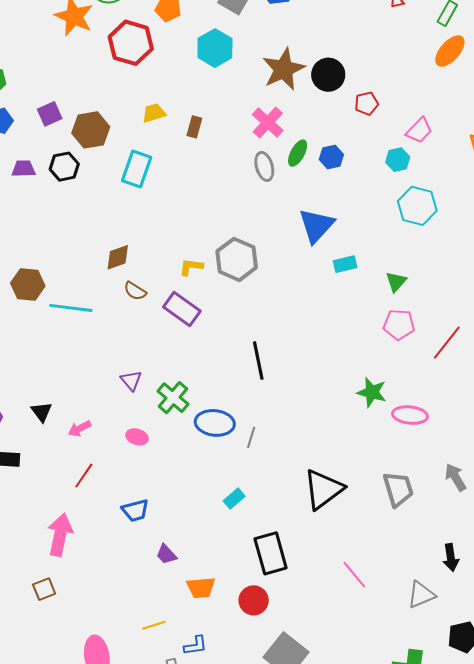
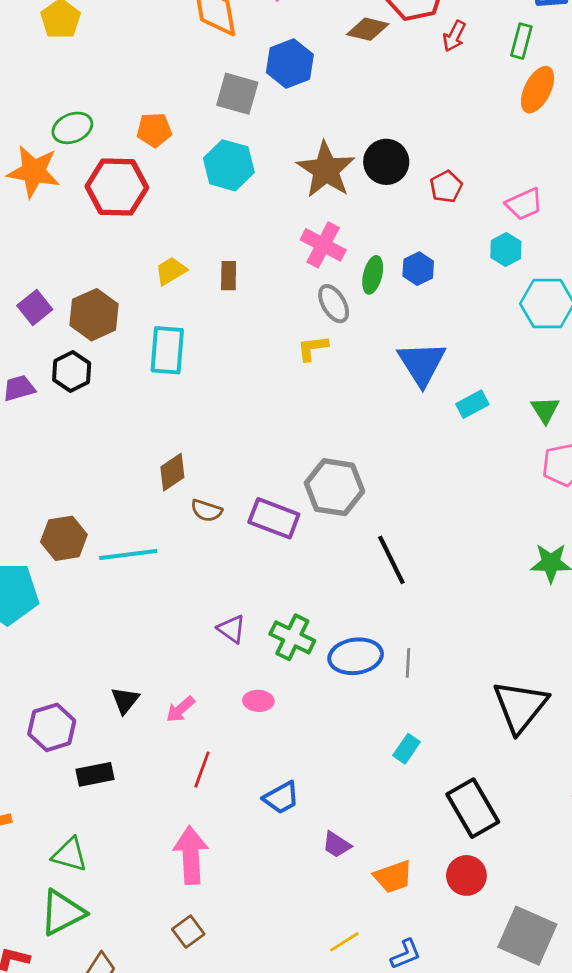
pink trapezoid: (419, 130) -> (524, 204), turned 36
gray hexagon: (237, 259) -> (334, 487), moved
yellow L-shape: (191, 267) -> (313, 348), moved
black triangle: (42, 412) -> (125, 700), turned 30

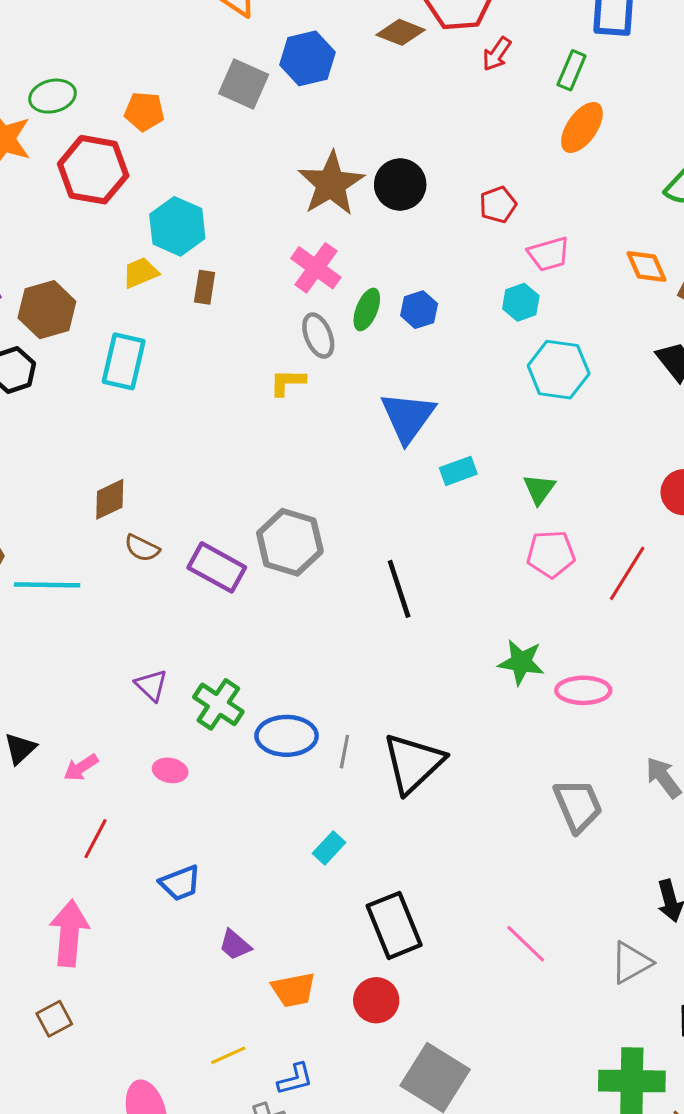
cyan hexagon: (229, 165) -> (177, 226), moved
red pentagon: (446, 187) -> (498, 205), moved
black line: (391, 560) -> (399, 589), moved
black triangle: (520, 706) -> (413, 763), moved

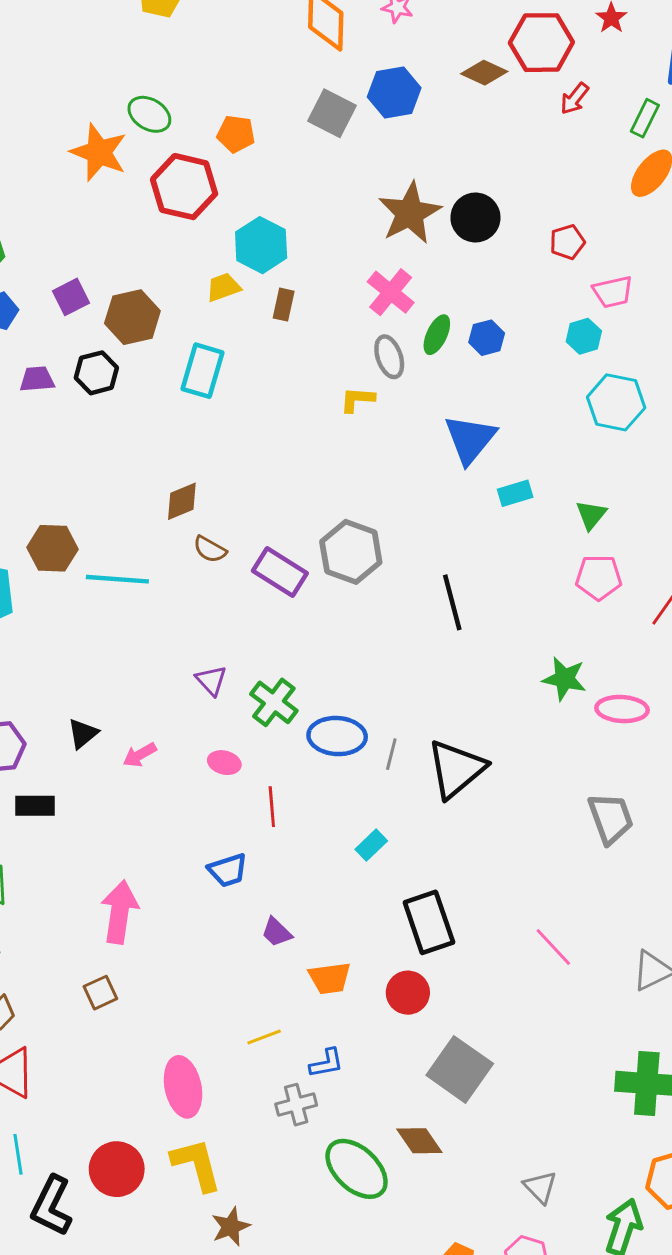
green ellipse: (52, 96) -> (149, 114), turned 42
red line: (96, 839) -> (272, 807), moved, turned -36

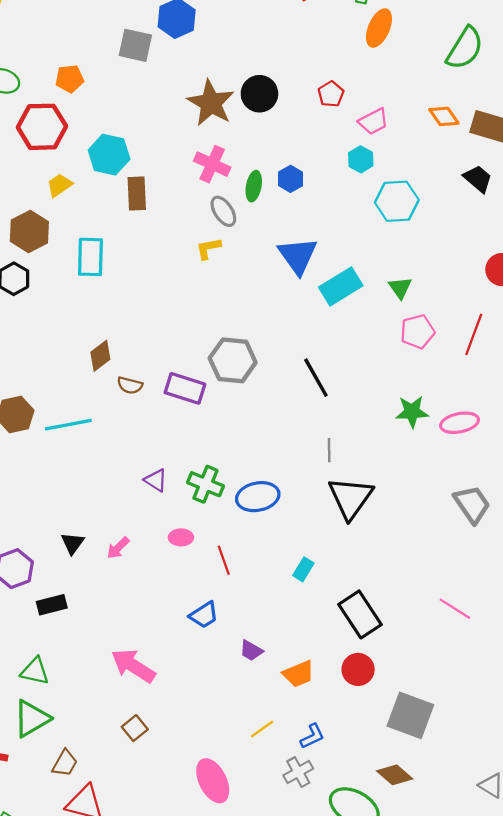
yellow trapezoid: (223, 287) -> (60, 185), moved
brown rectangle: (284, 305) -> (137, 193), size x1.4
cyan rectangle: (515, 493) -> (341, 286), size x1.6
gray line: (391, 754) -> (329, 450), moved
pink arrow: (119, 912) -> (133, 666), turned -51

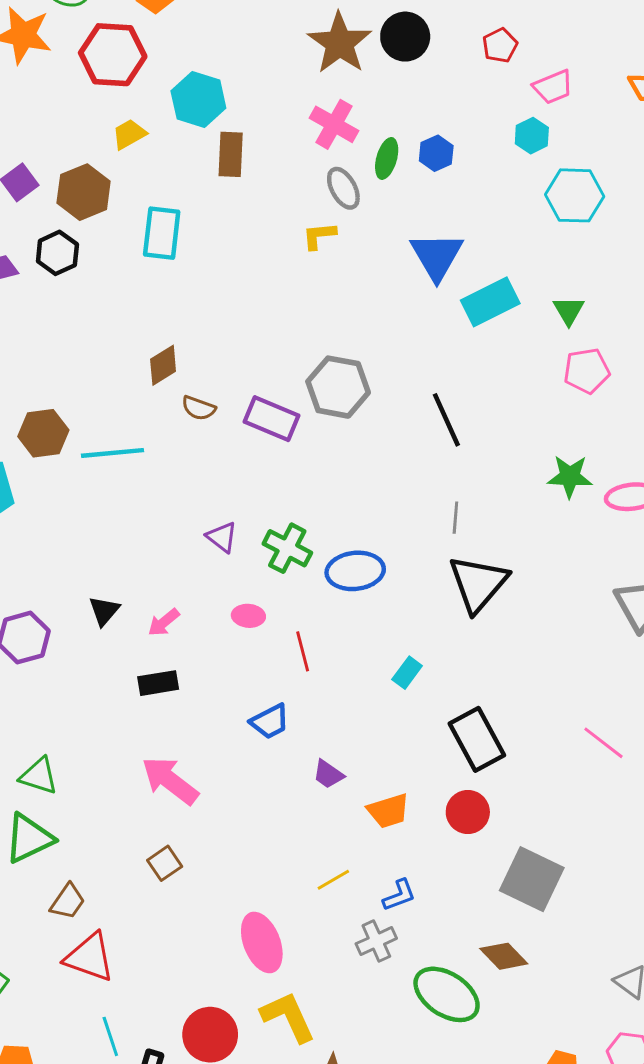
black rectangle: (52, 605) -> (158, 683), moved

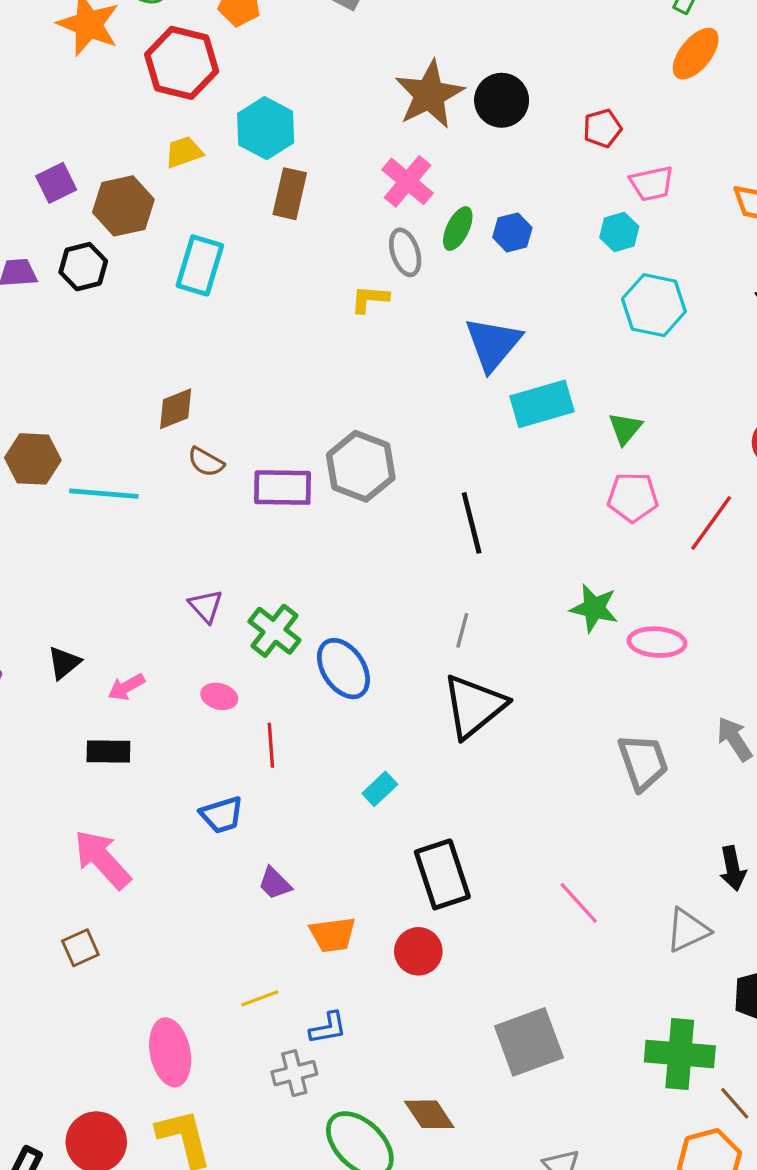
purple rectangle: (271, 419) -> (283, 488), turned -32
blue ellipse: (355, 571) -> (343, 669), turned 52
gray square: (532, 879) -> (529, 1042), moved, turned 34

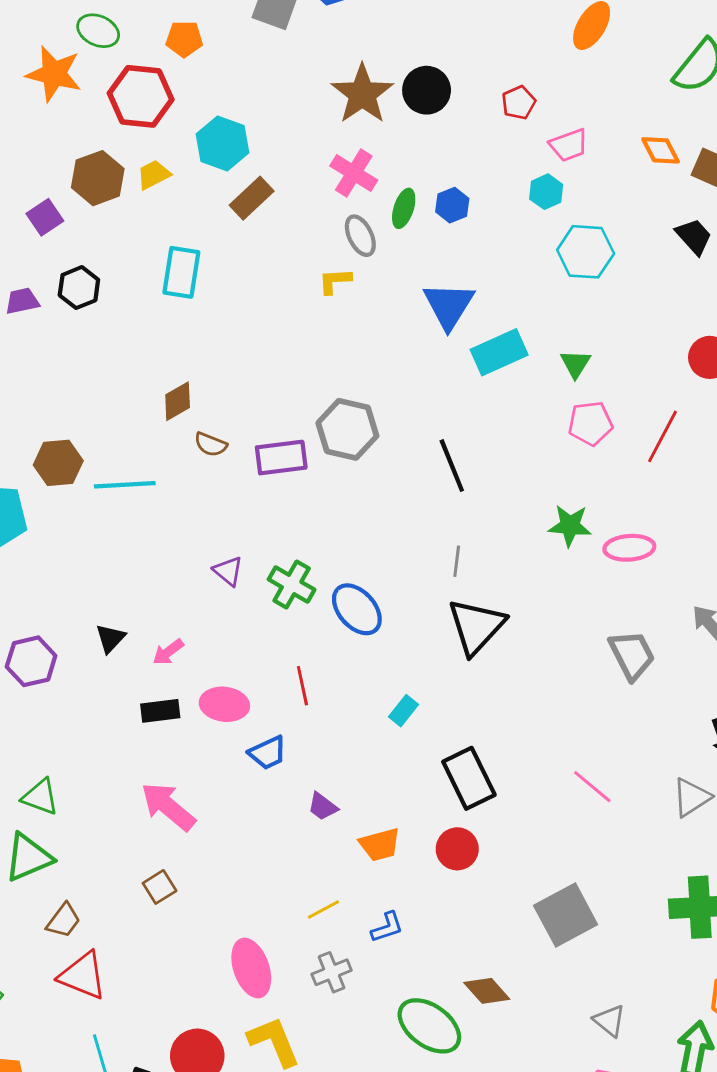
brown rectangle: (290, 194) -> (252, 198), turned 42
brown hexagon: (123, 206) -> (98, 178), moved
pink ellipse: (219, 696) -> (224, 704), moved, size x1.5
gray cross: (294, 1073) -> (332, 972), moved

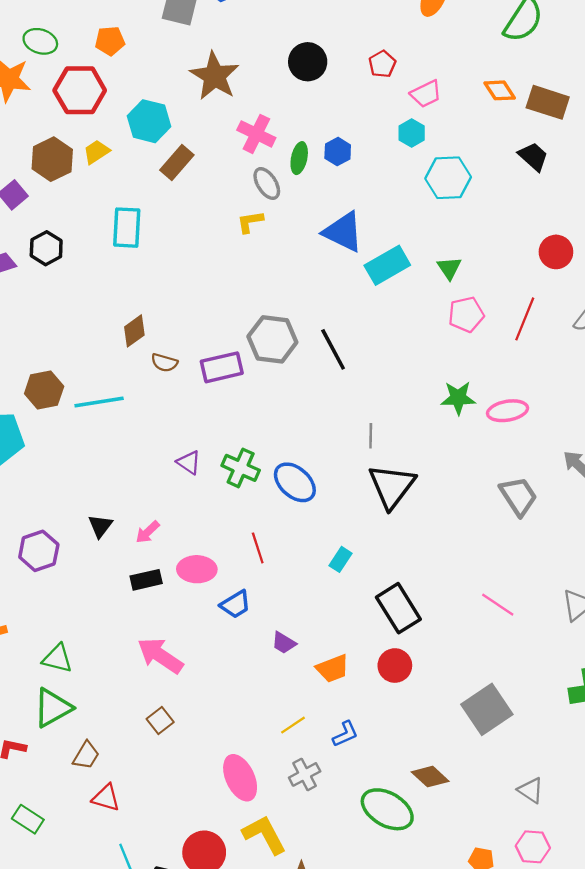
brown star: (362, 94) -> (215, 76), moved
blue triangle: (449, 305) -> (343, 232), turned -30
black line: (452, 466) -> (333, 349), moved
red triangle: (83, 976) -> (106, 798), size x0.7

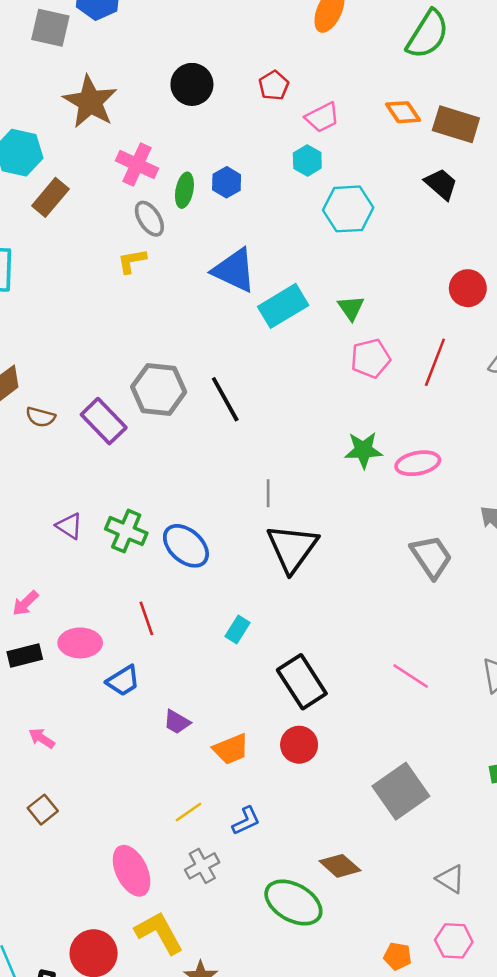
purple rectangle: (222, 367) -> (104, 421), turned 60
pink arrow: (160, 656) -> (42, 738), size x0.5

